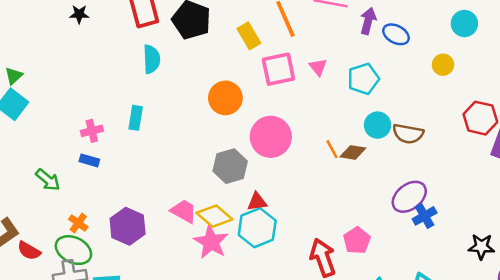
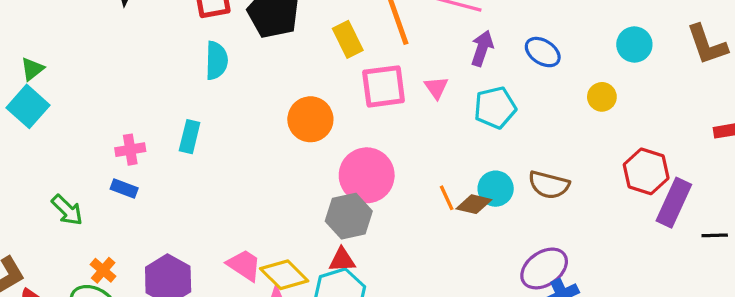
purple arrow: (368, 21) -> (482, 48), moved
cyan circle: (378, 125) -> (496, 189), moved
gray hexagon: (230, 166) -> (349, 216), moved

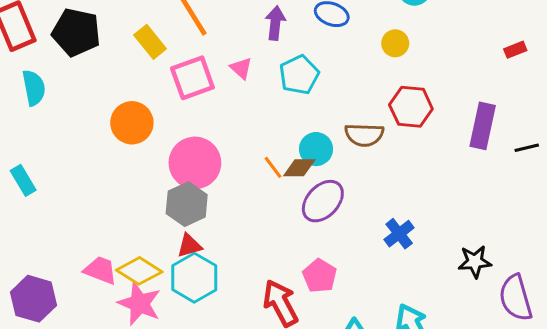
cyan rectangle: (190, 137) -> (23, 180), moved, turned -32
red hexagon: (646, 171) -> (411, 107), moved
purple ellipse: (544, 268) -> (323, 201), moved

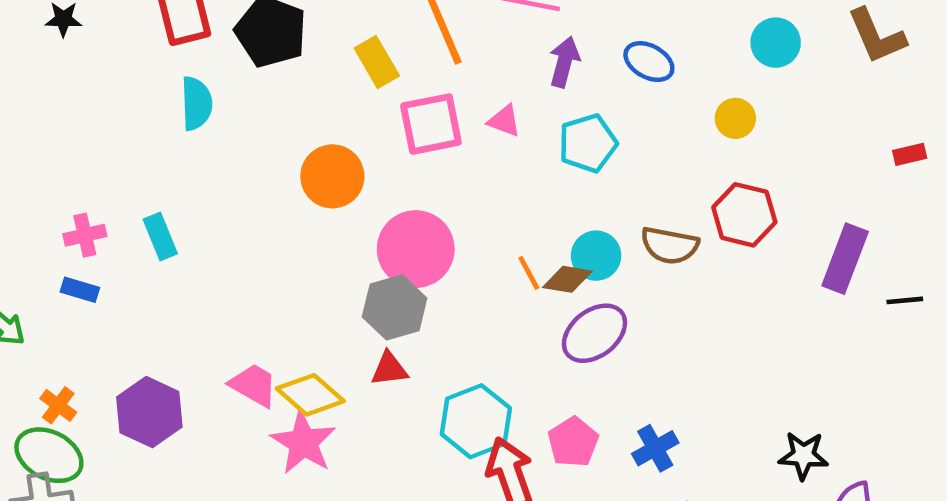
pink triangle: (241, 68) -> (504, 121), turned -30
blue cross: (399, 234) -> (655, 448), moved
cyan hexagon: (194, 278) -> (476, 421), moved

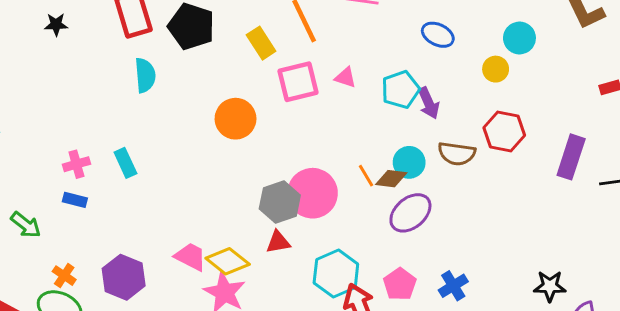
cyan circle: (776, 43) -> (519, 38), moved
purple arrow: (564, 62) -> (429, 103), moved, turned 144
pink circle: (416, 249) -> (312, 193), moved

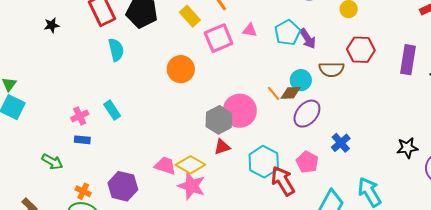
blue cross: (453, 286) -> (341, 143), moved

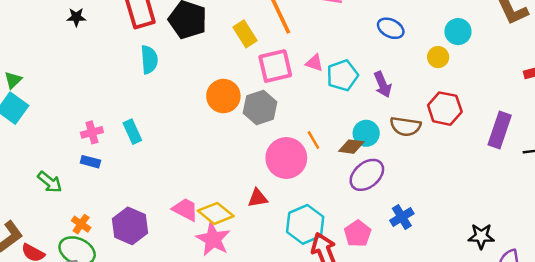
cyan pentagon: (287, 33) -> (342, 75), moved
orange line: (274, 93) -> (313, 140), moved
gray hexagon: (219, 120) -> (260, 107), moved

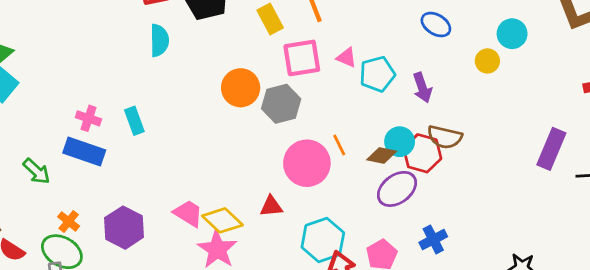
red hexagon: (445, 109) -> (422, 153), moved
pink cross: (92, 132) -> (88, 118), turned 30
blue rectangle: (90, 162) -> (84, 152), size x1.8

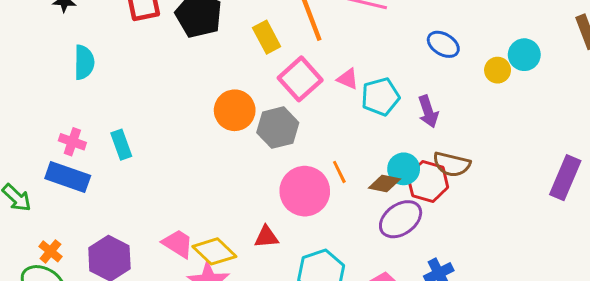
cyan semicircle: (159, 40) -> (84, 62), moved
pink square: (302, 58) -> (300, 79), turned -33
yellow circle: (487, 61) -> (498, 70), moved

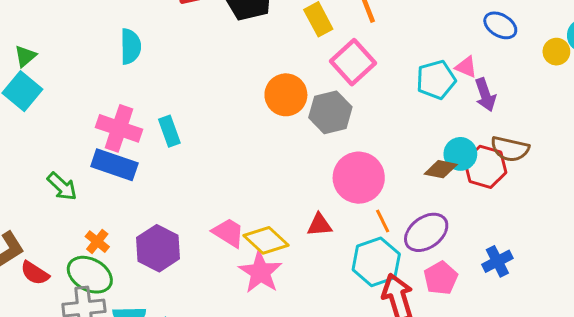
pink triangle: (348, 79) -> (466, 67), moved
pink cross: (72, 142) -> (119, 128), size x1.6
orange line: (339, 172) -> (383, 221), moved
purple ellipse: (401, 219) -> (426, 232), moved

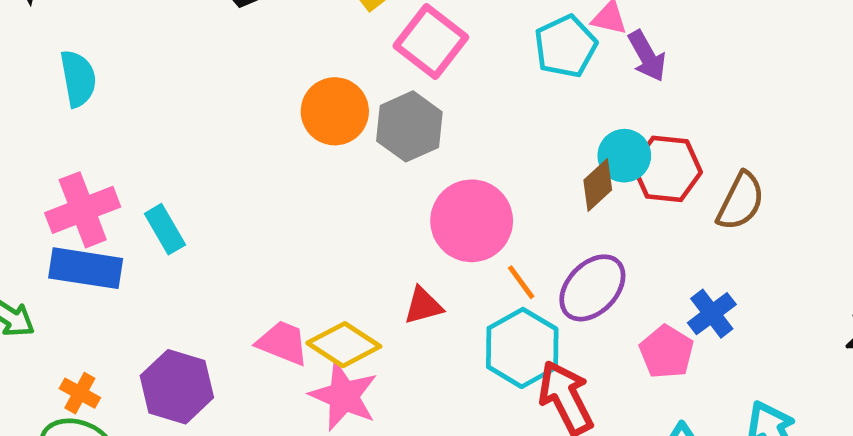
pink cross: (119, 128) -> (83, 210), turned -30
cyan rectangle: (169, 131) -> (165, 229), moved
brown semicircle: (510, 149) -> (741, 201), moved, turned -66
brown diamond: (441, 169) -> (598, 185), turned -44
pink pentagon: (441, 278) -> (667, 352), moved

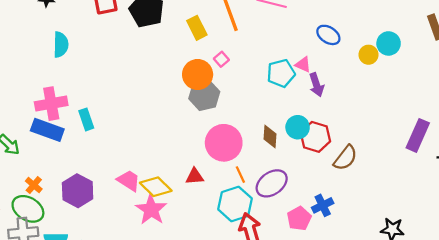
pink square: (431, 42) -> (221, 59), size x0.5
orange circle: (335, 111) -> (198, 74), moved
brown diamond: (598, 185) -> (270, 137), moved, turned -55

